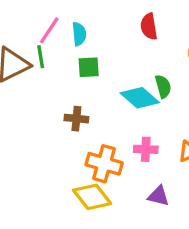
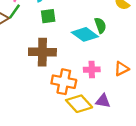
green line: (41, 57) -> (15, 11), turned 49
brown cross: (76, 119) -> (42, 52), size x1.6
yellow diamond: (92, 197) -> (79, 104), moved

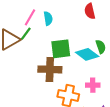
green square: (48, 16) -> (61, 49), moved, size x1.5

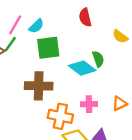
cyan semicircle: (48, 18) -> (36, 26), turned 56
green square: (61, 49) -> (48, 48), moved

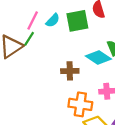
green square: (48, 48) -> (77, 21), moved
brown cross: (39, 86) -> (70, 71), moved, size x0.7

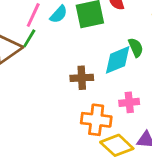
cyan diamond: (98, 58) -> (118, 60), turned -55

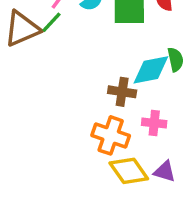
brown cross: (82, 78) -> (122, 92), moved

